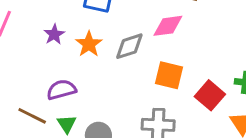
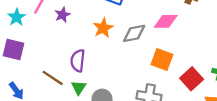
purple star: (54, 34) -> (62, 15), moved
purple semicircle: (61, 90) -> (78, 61), turned -75

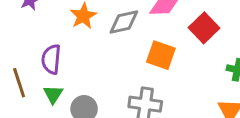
brown line: (53, 78) -> (19, 83), turned 40
red square: (192, 79) -> (204, 28), moved

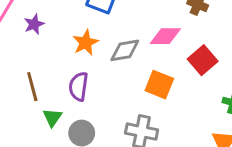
purple semicircle: (51, 59) -> (79, 86), moved
brown line: (19, 83) -> (32, 87), moved

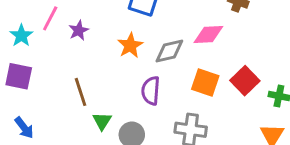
red square: (203, 60) -> (245, 81), moved
purple semicircle: (79, 86) -> (151, 91), moved

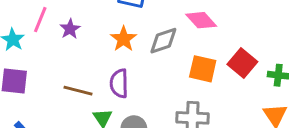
pink diamond: (208, 34) -> (201, 20), turned 56
purple semicircle: (151, 91) -> (119, 83), moved
brown line: (80, 92) -> (78, 91), turned -52

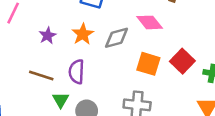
purple star: (70, 29) -> (48, 36), moved

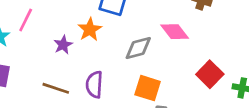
orange star: (83, 34) -> (90, 29), moved
orange square: (148, 64) -> (148, 88), moved

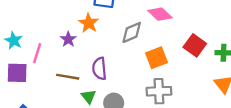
pink line: (26, 20) -> (37, 53), moved
orange square: (148, 88) -> (157, 58), moved, turned -30

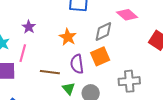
orange star: (89, 23) -> (68, 37), moved
purple star: (68, 39) -> (29, 27), moved
orange square: (157, 58) -> (100, 56), moved

